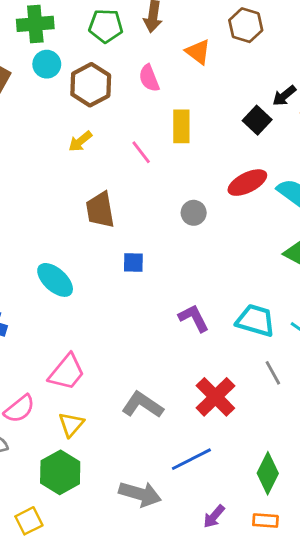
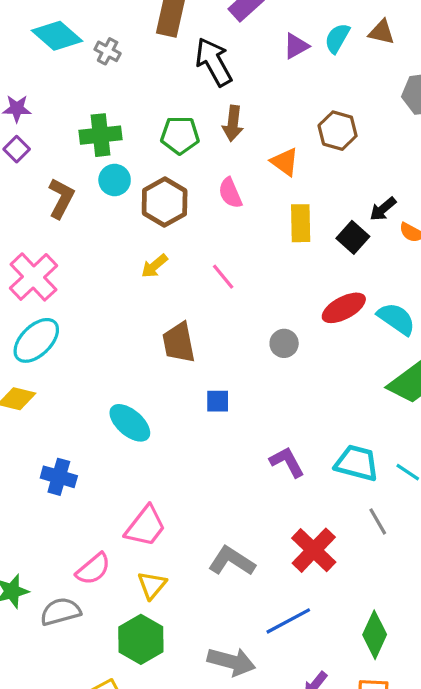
yellow rectangle: (181, 126) -> (301, 223), moved

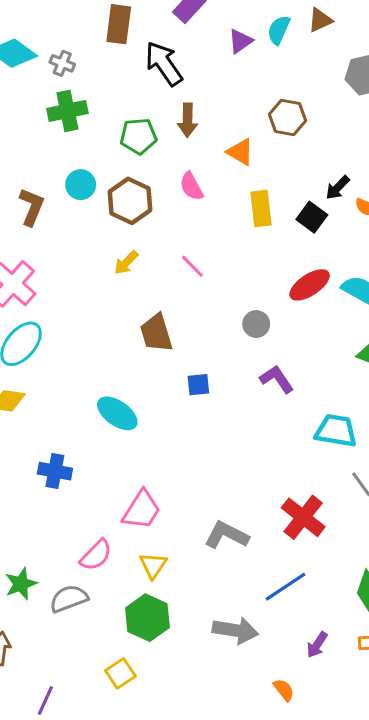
brown triangle: (382, 32) -> (320, 20), turned -32
green cross: (101, 135) -> (67, 111), moved
purple L-shape: (287, 462) -> (277, 379), moved

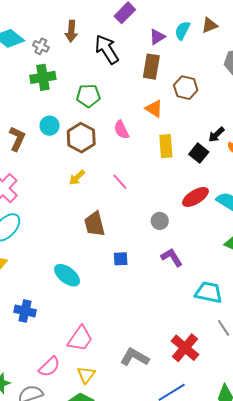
brown rectangle: (119, 24) -> (151, 67), moved
brown arrow: (188, 120) -> (71, 31), moved

